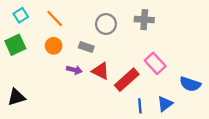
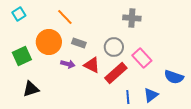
orange line: (55, 19) -> (65, 17), moved
gray circle: (106, 24) -> (114, 47), moved
green square: (15, 45) -> (22, 56), moved
orange circle: (54, 46) -> (49, 42), size x1.6
black triangle: (16, 97) -> (31, 89), moved

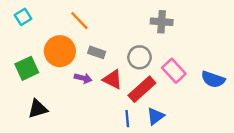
blue semicircle: (174, 77) -> (213, 79), moved
blue triangle: (151, 95) -> (155, 116), moved
blue line: (128, 97) -> (127, 119), moved

